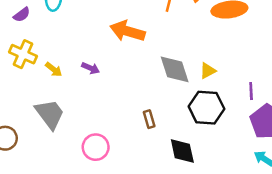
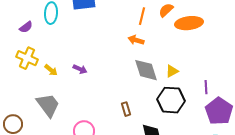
orange arrow: (127, 31) -> (136, 40), moved, size x0.6

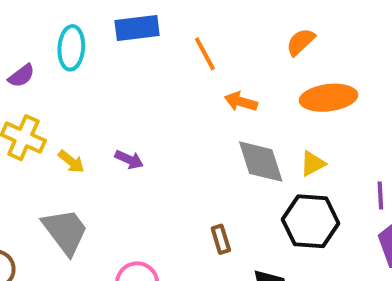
orange line: (142, 16) -> (205, 54), moved, turned -42
orange ellipse: (189, 23) -> (329, 98), moved

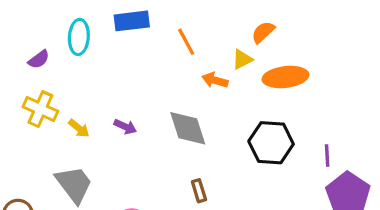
gray diamond: (261, 162) -> (188, 128), moved
yellow triangle: (313, 164) -> (242, 59), moved
black hexagon: (311, 221) -> (271, 143), moved

